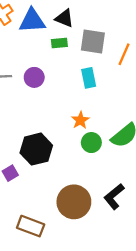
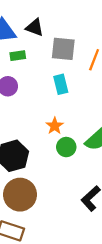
green rectangle: (59, 43) -> (18, 56), moved
brown circle: (74, 202) -> (20, 195), moved

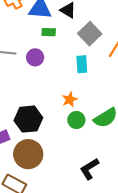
gray square: (63, 49) -> (90, 34), turned 30

